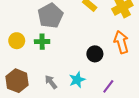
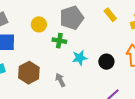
yellow circle: (17, 41) -> (39, 24), moved
cyan star: (77, 80) -> (80, 58), moved

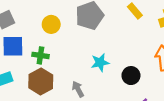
green cross: (59, 41) -> (40, 55), moved
black circle: (106, 62) -> (131, 76), moved

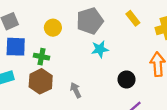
cyan star: (100, 62) -> (100, 49), moved

